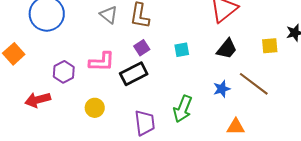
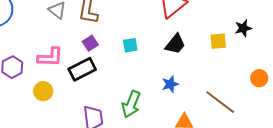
brown line: (254, 84) -> (220, 102), moved
yellow circle: (95, 108) -> (43, 91), moved

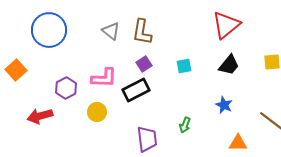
blue star: (170, 84) -> (224, 105), turned -30
green arrow: (131, 104) -> (185, 125), size x0.6

